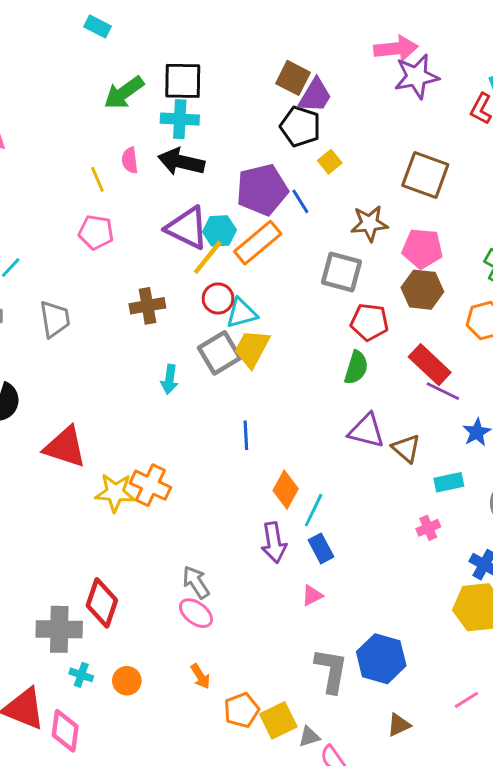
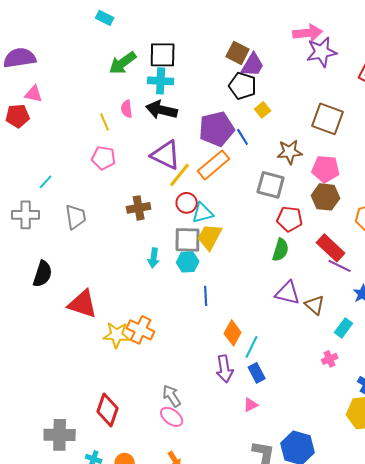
cyan hexagon: (219, 231) -> (188, 262), moved
gray square: (219, 353) -> (188, 240), turned 32
cyan rectangle: (449, 482) -> (344, 328), turned -42
gray cross: (59, 629) -> (60, 435), moved

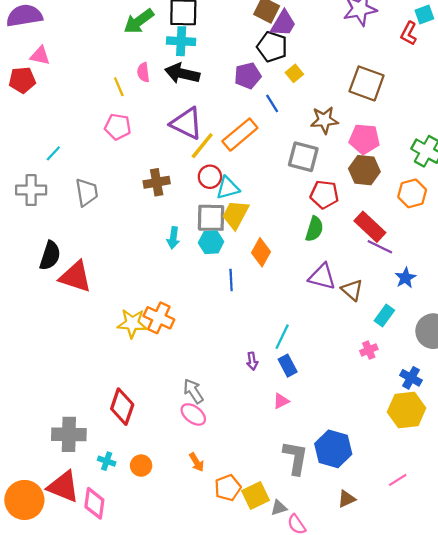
purple pentagon: (217, 129) -> (248, 76), moved, size x0.7
red triangle: (83, 304) -> (76, 277), moved
orange diamond: (233, 333) -> (261, 252), moved
purple arrow: (225, 369) -> (252, 361), size x0.6

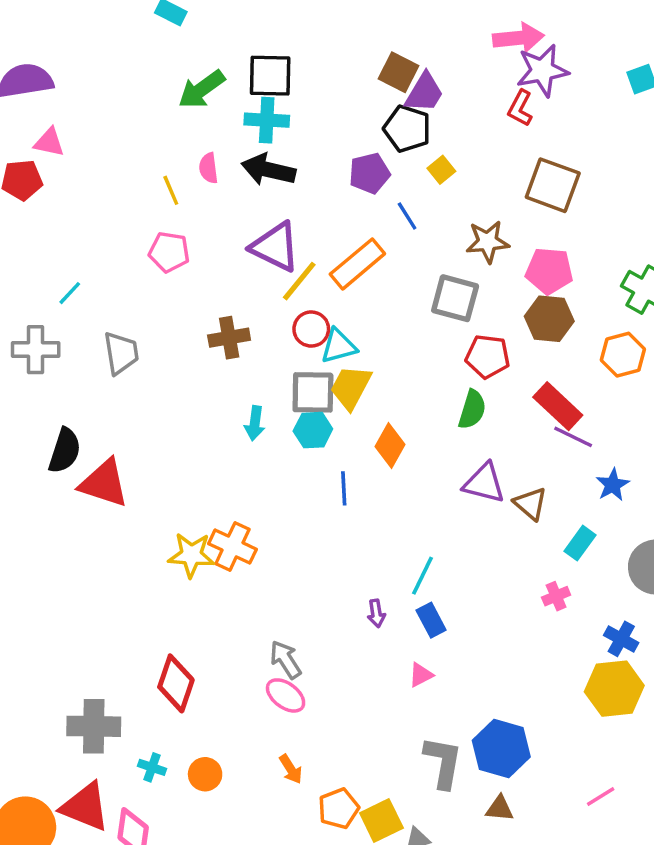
red L-shape: (409, 33) -> (520, 108), moved
brown triangle: (347, 499) -> (500, 808), moved, turned 30

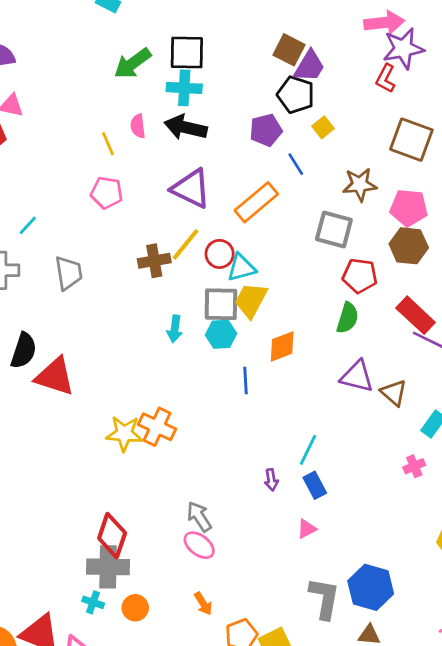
yellow line: (299, 281) -> (186, 244), moved
orange diamond: (390, 445) -> (282, 346), turned 40
gray cross: (94, 726) -> (108, 567), moved

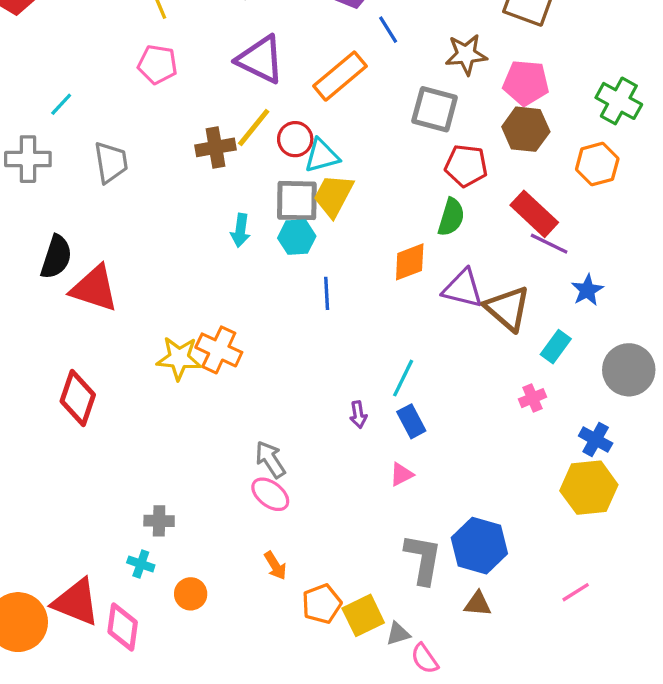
orange diamond: (282, 346) -> (410, 262), moved
brown triangle: (394, 393) -> (508, 308), size x1.4
red diamond: (112, 536) -> (78, 398), moved
gray cross: (108, 567) -> (159, 521), size x0.6
orange circle: (135, 608) -> (191, 594), moved

